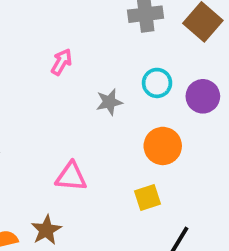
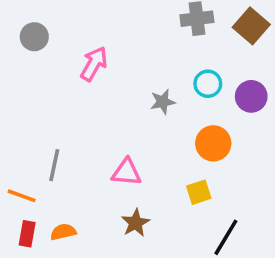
pink arrow: (62, 62) -> (94, 64), moved, size x1.4
brown star: (46, 230) -> (136, 223), moved

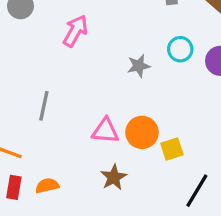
orange circle: (213, 143) -> (142, 132), moved
gray line: (54, 165) -> (44, 106), moved

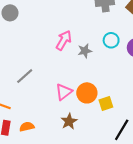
pink arrow: (75, 31) -> (64, 40), moved
gray line: (44, 106) -> (25, 76), turned 36
pink triangle: (105, 131) -> (64, 92), turned -42

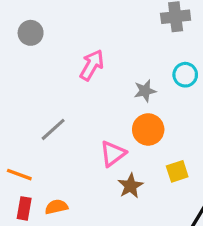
pink arrow: (64, 40) -> (92, 65), moved
orange circle: (87, 93) -> (148, 129), moved
brown star: (69, 121) -> (130, 186), moved

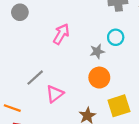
cyan circle: (185, 75) -> (116, 37), moved
pink triangle: (113, 154) -> (55, 94), moved
yellow square: (177, 171) -> (119, 106), size x1.5

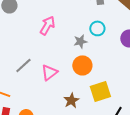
pink triangle: (55, 94) -> (49, 72), moved

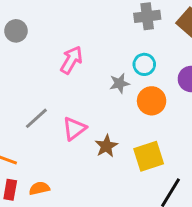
orange circle: (82, 65) -> (152, 101), moved
brown star: (71, 100) -> (106, 146), moved

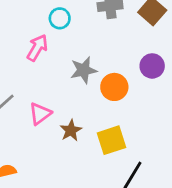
cyan circle: (144, 64) -> (60, 18), moved
gray star: (119, 83) -> (83, 70), size x1.4

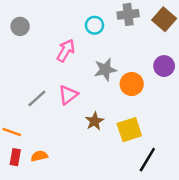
cyan circle: (60, 18) -> (94, 25), moved
pink triangle: (40, 114) -> (68, 95), moved

